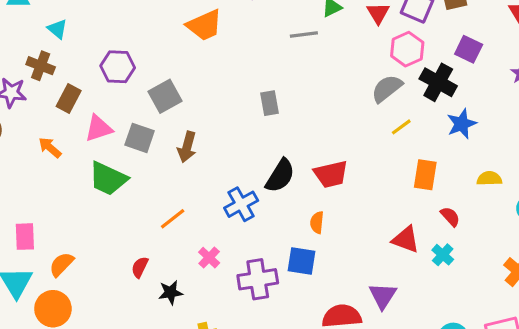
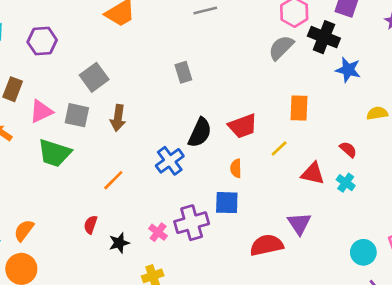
purple hexagon: (118, 67) -> (42, 41), moved
blue star: (462, 124) -> (348, 70), turned -30
yellow line: (401, 127) -> (279, 149), moved
orange rectangle: (425, 175) -> (299, 108), moved
pink cross: (209, 258) -> (158, 232), moved

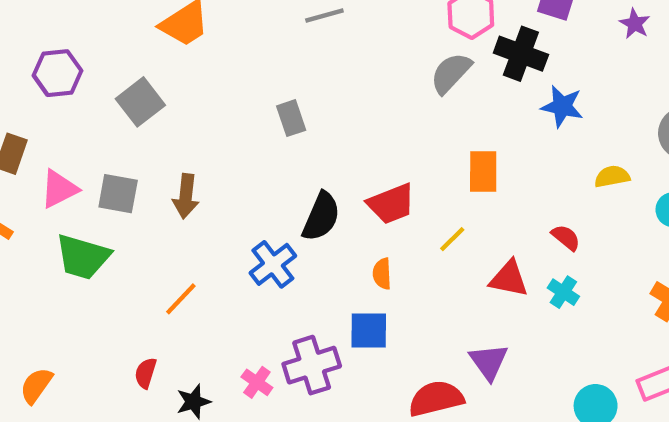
gray square: (94, 77) -> (140, 102), moved

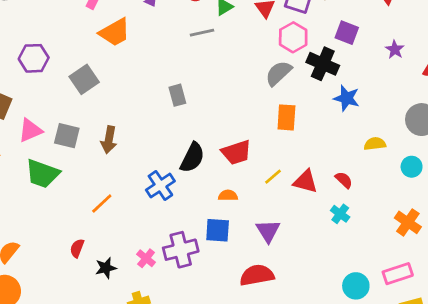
orange rectangle: (483, 171) -> (286, 117), moved
orange semicircle: (382, 274) -> (228, 195), turned 90
red triangle: (509, 279) -> (305, 181), moved
purple triangle: (489, 362) -> (268, 231), moved

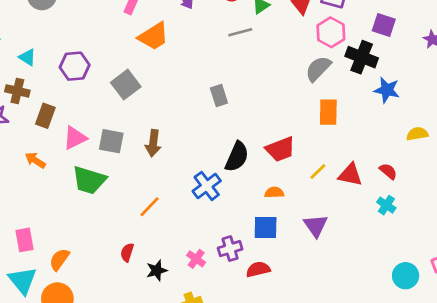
purple cross: (181, 250) -> (230, 249), size x0.7
red semicircle: (257, 275) -> (258, 269), moved, size x0.7

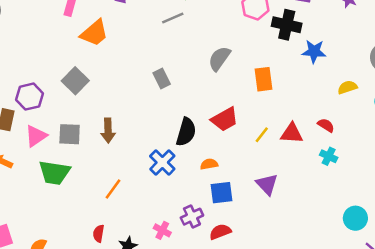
purple hexagon: (75, 66) -> (30, 97), moved
gray semicircle: (318, 69) -> (219, 58), moved
orange semicircle: (274, 192) -> (209, 164), moved

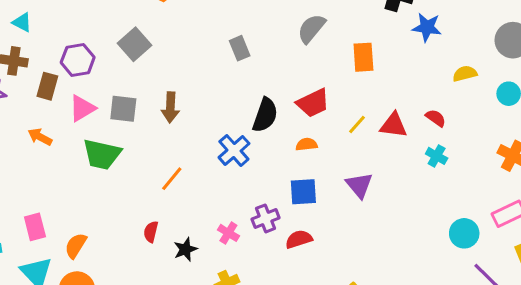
orange semicircle: (209, 164) -> (307, 144), moved

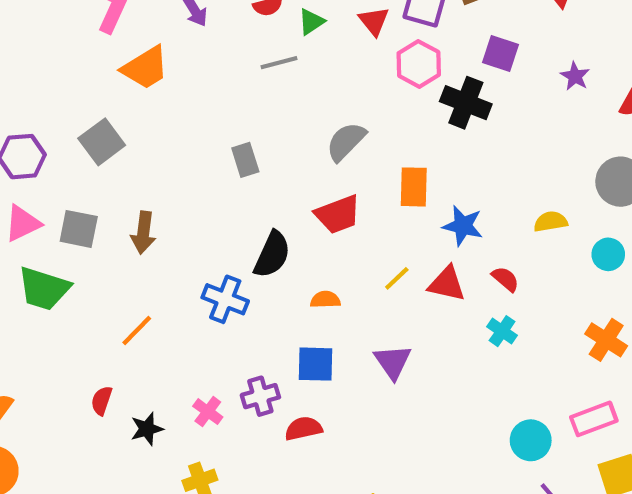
blue star: (427, 27) -> (463, 226), moved
red trapezoid: (313, 103) -> (338, 214), moved
blue cross: (234, 150) -> (225, 299), turned -32

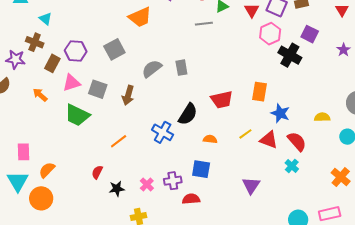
gray semicircle: (346, 141) -> (152, 69), moved
red semicircle: (505, 279) -> (297, 141), size x1.5
purple triangle: (393, 362) -> (251, 186), moved

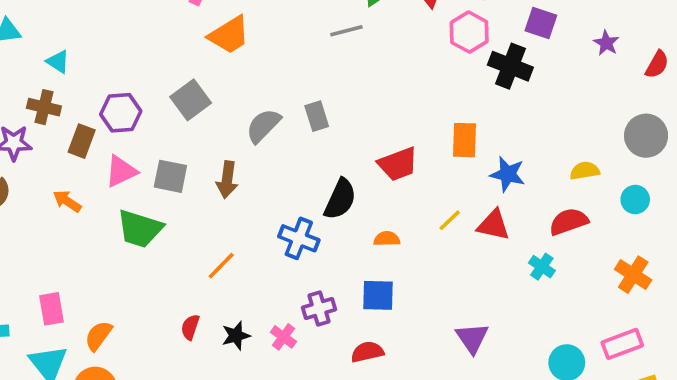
red semicircle: (297, 141) -> (569, 222), moved, turned -60
purple cross: (173, 181) -> (319, 308), moved
purple triangle: (251, 186) -> (472, 338), moved
black star: (117, 189) -> (236, 336), moved

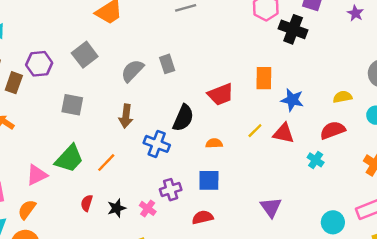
pink triangle: (121, 171) -> (37, 175), moved
brown arrow: (227, 180) -> (126, 116), moved
green trapezoid: (140, 229) -> (69, 159), moved, turned -64

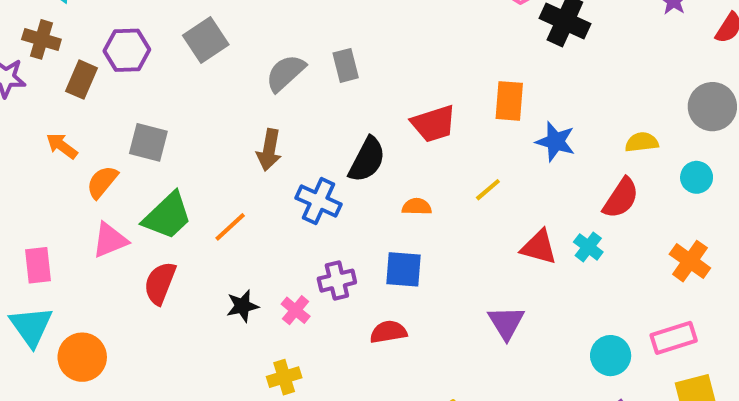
gray square: (72, 105) -> (148, 142), moved
red semicircle: (333, 130) -> (621, 198), turned 140
red triangle: (284, 133) -> (539, 247), moved
red semicircle: (87, 203) -> (160, 283), moved, size x1.5
orange semicircle: (27, 210) -> (102, 182), moved

